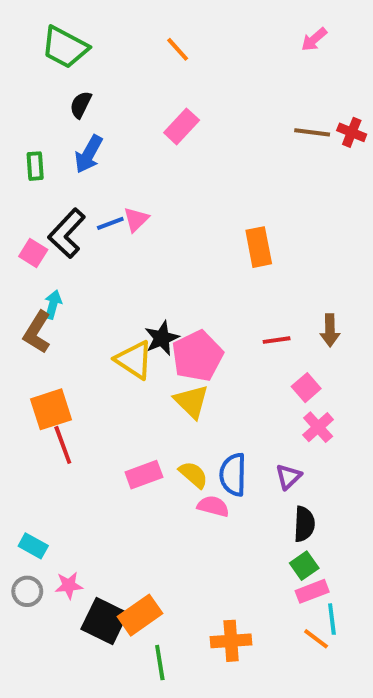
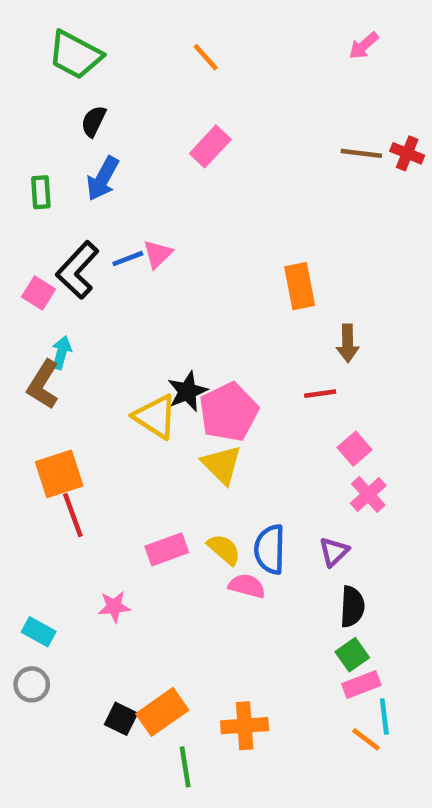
brown arrow: (330, 330) -> (348, 343), moved
pink star: (69, 585) -> (114, 607), moved
black square: (104, 621) -> (121, 719), size x0.6
orange cross: (231, 641) -> (245, 726), moved

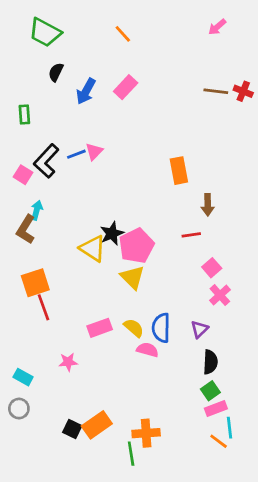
blue arrow: (103, 178) -> (86, 91), moved
green line: (185, 767) -> (131, 454), moved

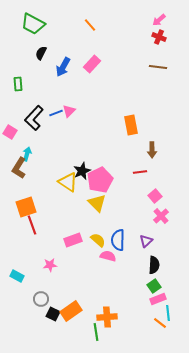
red cross: (243, 91) -> (159, 37), moved
pink square: (23, 175) -> (10, 132), moved
gray circle: (19, 409) -> (41, 299), moved

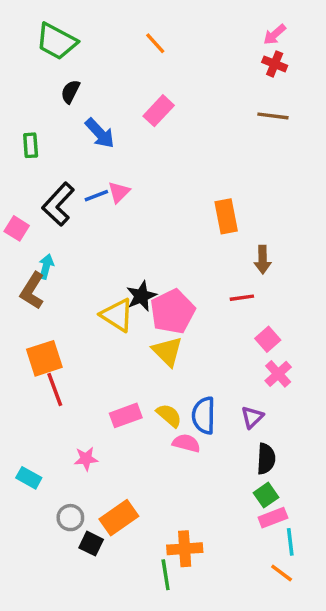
blue arrow: (63, 67) -> (100, 133), moved, turned -72
orange rectangle: (71, 311) -> (119, 518), moved
orange line: (160, 323) -> (282, 573), moved

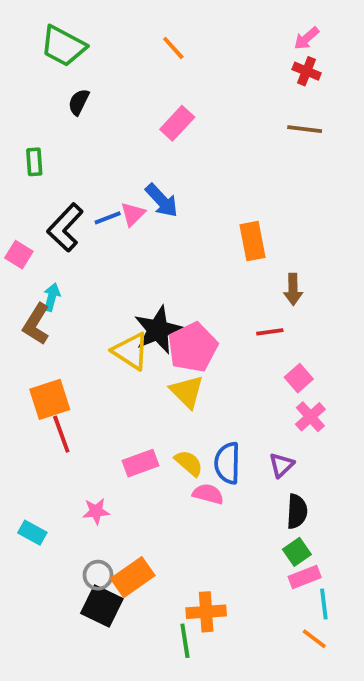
blue arrow: (100, 133) -> (162, 201), moved
black star: (141, 296) -> (158, 330), size x1.4
gray circle: (70, 518) -> (98, 575), moved
black square: (91, 544) -> (102, 606), size x1.5

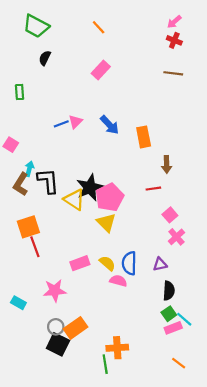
blue arrow: (162, 201) -> (110, 125), moved
black L-shape: (65, 228) -> (48, 181), moved, turned 132
purple triangle: (281, 465) -> (160, 264), turned 32
pink star: (96, 511) -> (55, 291), size x1.5
cyan line: (324, 604) -> (184, 319), moved, turned -42

